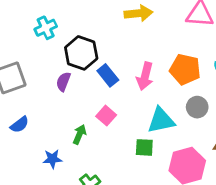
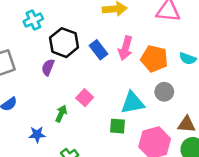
blue rectangle: (108, 75) -> (99, 50), moved
pink arrow: (145, 76) -> (125, 48), moved

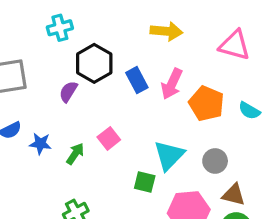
gray circle: (164, 92) -> (215, 161), moved
cyan triangle: (133, 103) -> (169, 155), turned -45
blue star: (37, 135) -> (40, 144), moved

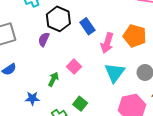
pink arrow: (172, 84) -> (107, 43), moved
blue star: (40, 144) -> (32, 98), moved
green square: (145, 182) -> (80, 104), moved, turned 32

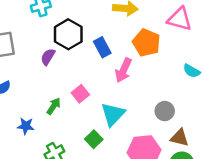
orange pentagon: (135, 36) -> (146, 43), moved
cyan triangle: (115, 73) -> (113, 114), moved
green square: (80, 104) -> (94, 139), moved

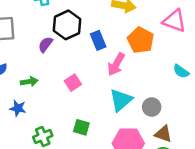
green arrow: (54, 106) -> (29, 82), moved, turned 42
cyan triangle: (113, 114) -> (121, 100), moved
green square: (94, 139) -> (81, 127), turned -35

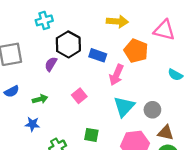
blue rectangle: (98, 40) -> (98, 55), turned -42

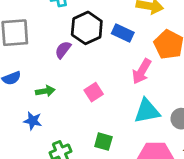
blue rectangle: (98, 55) -> (123, 33), moved
cyan triangle: (124, 107) -> (147, 111), turned 30

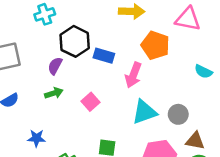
blue rectangle: (123, 33) -> (104, 56), moved
green arrow: (45, 91) -> (54, 93), moved

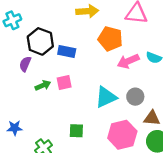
pink arrow: (133, 75) -> (128, 61), moved, turned 50
green arrow: (54, 93) -> (43, 85), moved
pink square: (91, 102) -> (64, 82), moved, turned 35

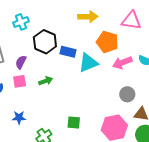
purple semicircle: (25, 64) -> (21, 62), moved
pink square: (64, 82) -> (20, 81), moved
cyan triangle: (106, 97) -> (88, 63), moved

